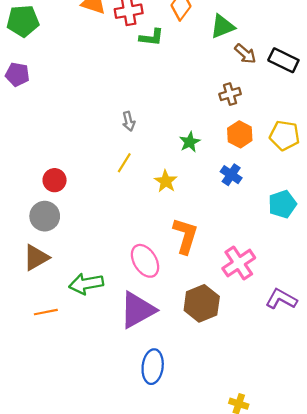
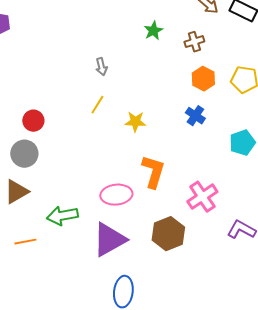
green star: (190, 142) -> (153, 31), moved
yellow star: (166, 181) -> (135, 122), turned -30
pink ellipse: (145, 261) -> (116, 195), turned -64

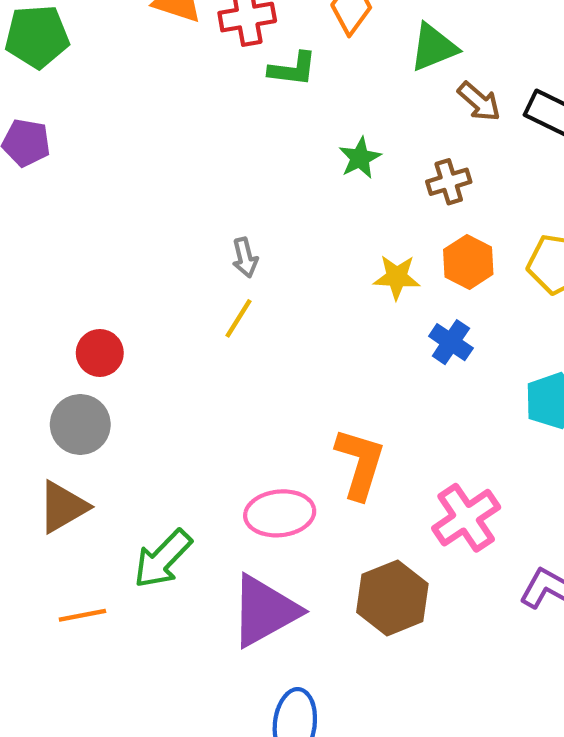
gray arrow: (101, 67) -> (245, 258), moved
yellow star: (135, 122) -> (397, 277), moved
green arrow: (62, 216) -> (163, 559), turned -36

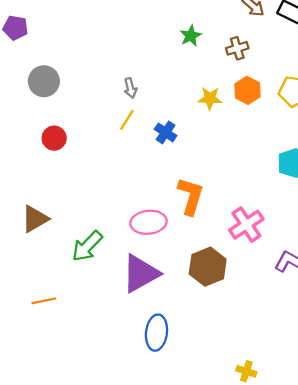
blue cross: (451, 342) -> (166, 132), moved
gray circle: (80, 425) -> (44, 81), moved
orange line: (82, 615) -> (44, 301), moved

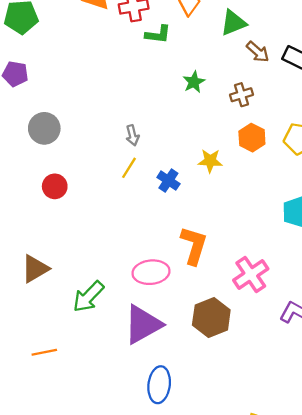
yellow star: (210, 98) -> (210, 161), moved

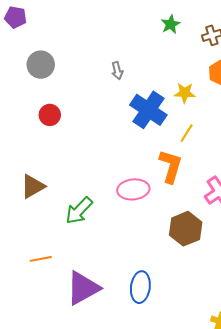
yellow line: (129, 168) -> (187, 133), moved
blue cross: (168, 181) -> (148, 110), size x1.8
purple triangle: (143, 324) -> (83, 288), moved

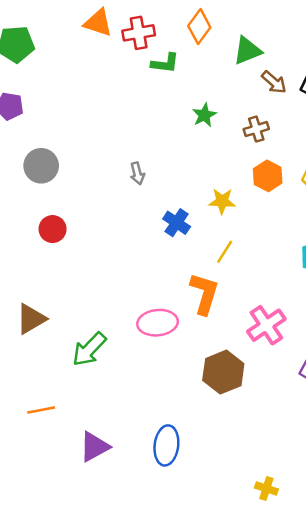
blue cross: (148, 110) -> (177, 223), size x0.6
purple triangle: (83, 288) -> (94, 447), size x0.7

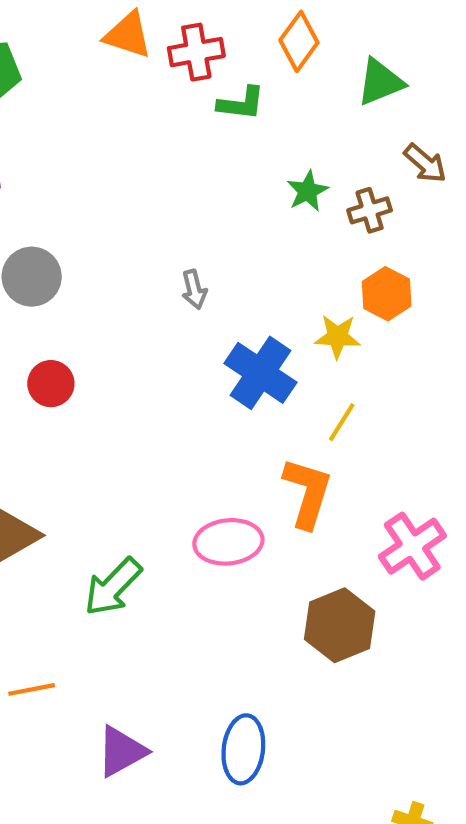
brown arrow: (274, 82) -> (425, 163), moved
brown cross: (256, 129) -> (370, 210), moved
orange hexagon: (268, 176) -> (387, 294), moved
blue cross: (177, 223) -> (260, 373), size x1.5

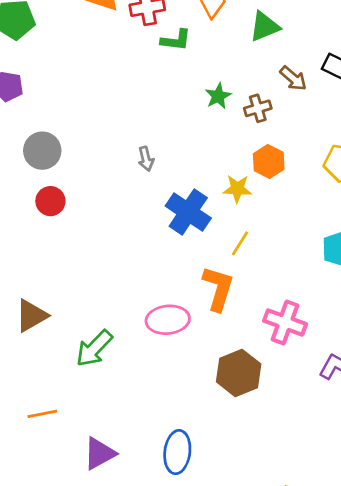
red circle: (51, 384) -> (50, 201), moved
pink cross: (412, 546) -> (285, 322), turned -36

